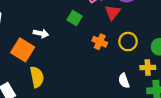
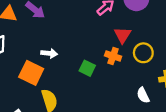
red triangle: (113, 12) -> (123, 35), moved
green square: (75, 18) -> (87, 68), moved

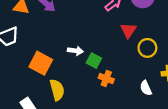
white arrow: (49, 53) -> (75, 51), moved
orange cross: (113, 56) -> (106, 79), moved

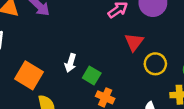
white arrow: (75, 51) -> (71, 63), turned 96

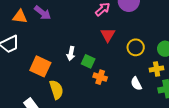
red triangle: (134, 42) -> (108, 35), moved

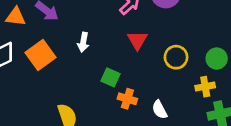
white arrow: (71, 54) -> (83, 42), moved
orange square: (40, 66) -> (40, 55), moved, turned 30
white semicircle: (136, 84) -> (160, 110), moved

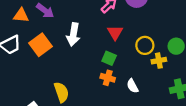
white arrow: (83, 42) -> (73, 34), size x1.5
green square: (111, 77) -> (109, 58), moved
yellow cross: (205, 87) -> (159, 61), moved

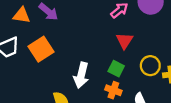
white arrow: (73, 34) -> (81, 75), moved
yellow circle: (145, 45) -> (150, 66), moved

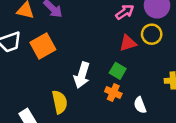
red triangle: (124, 41) -> (128, 43), turned 36
yellow circle: (150, 66) -> (152, 34), moved

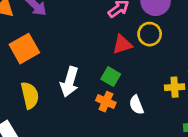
yellow semicircle: (60, 102) -> (30, 95), moved
white semicircle: (140, 105) -> (136, 105), moved

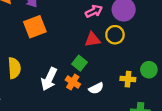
orange square: (24, 49) -> (35, 27), moved
white arrow: (69, 82) -> (49, 79), moved
white semicircle: (136, 105) -> (96, 88), turned -104

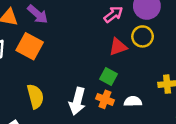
orange square: (35, 27) -> (30, 46), moved, turned -30
white semicircle: (96, 88) -> (133, 101), turned -144

